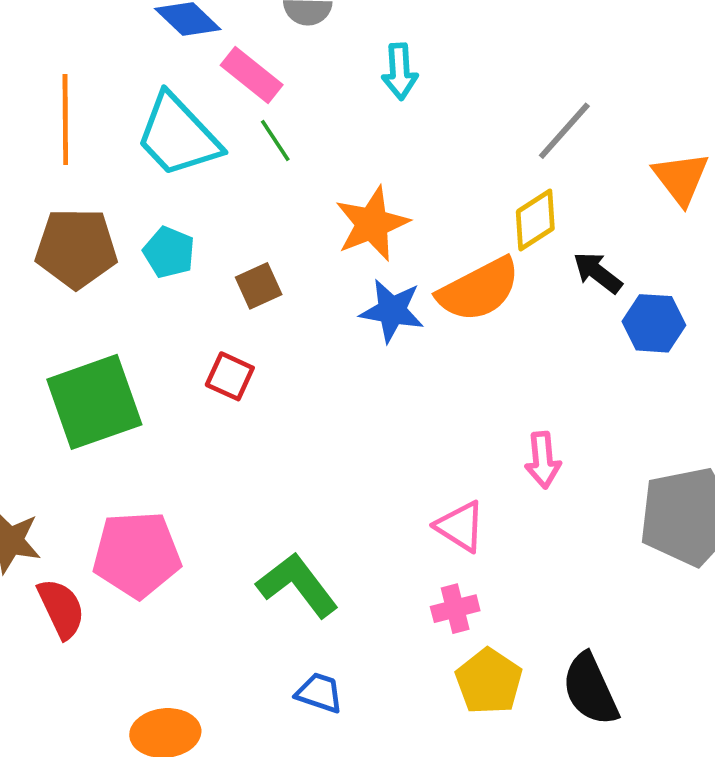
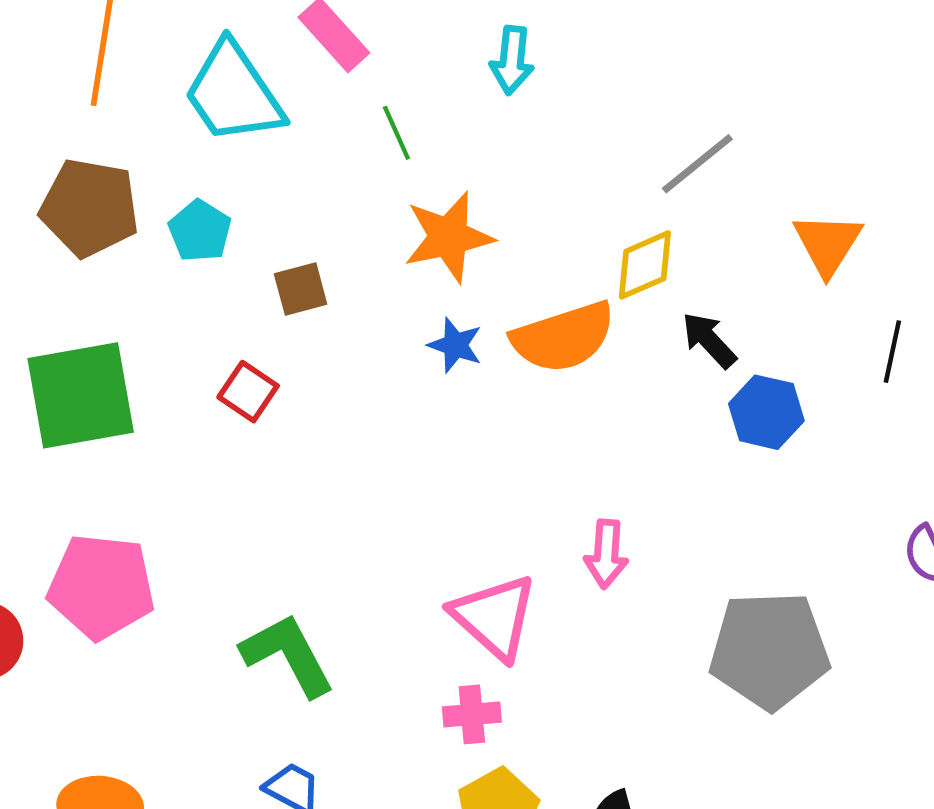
green line: (275, 141) -> (396, 133), moved
blue star: (392, 311) -> (455, 345), size x0.7
pink triangle: (460, 526) -> (494, 617), size x1.4

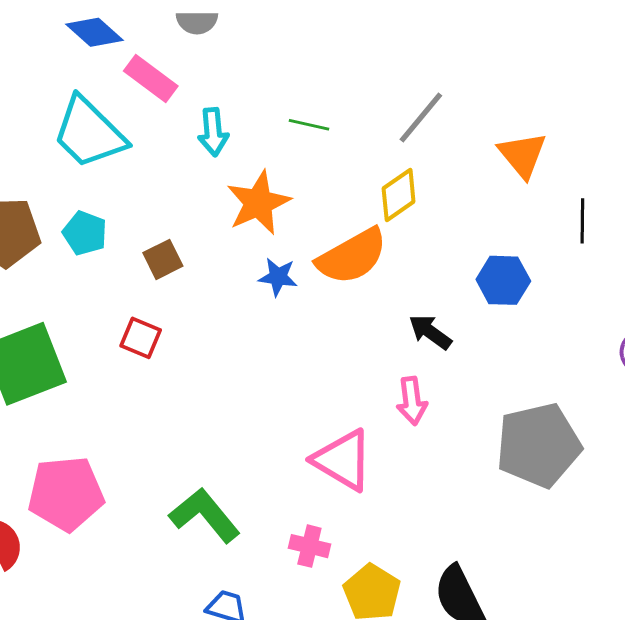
cyan arrow: (512, 60) -> (213, 132), moved
green line: (396, 133) -> (309, 125), moved, turned -42
black arrow: (709, 340) -> (430, 332), moved
pink cross: (472, 714) -> (309, 546), moved, turned 30

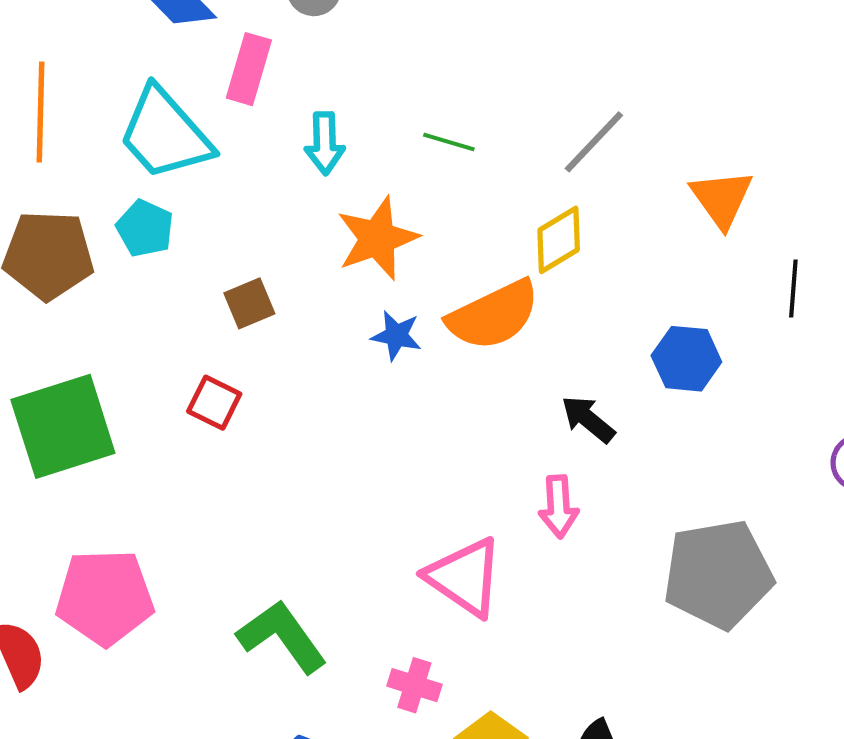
pink rectangle: (151, 78) -> (249, 69), turned 66
cyan pentagon: (85, 233) -> (145, 228), moved

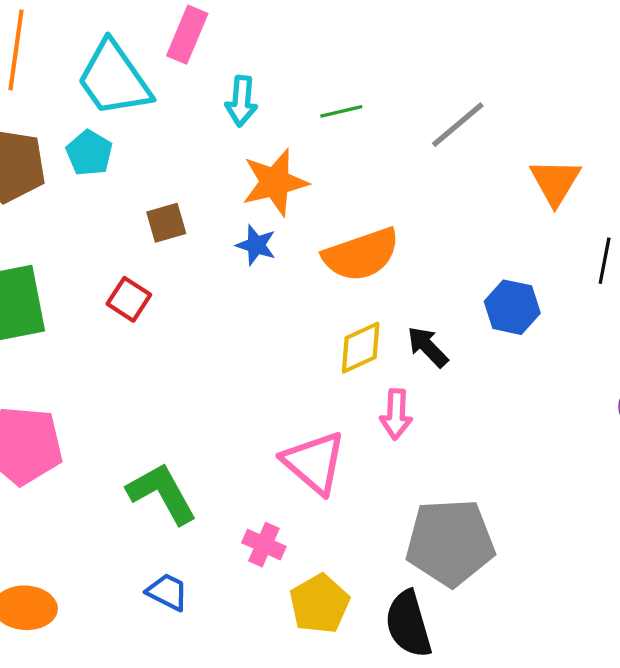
green line: (449, 142) -> (341, 111), turned -36
yellow diamond: (559, 240) -> (361, 348), moved
blue star: (396, 336) -> (256, 245), moved
gray pentagon: (718, 574) -> (450, 543), moved

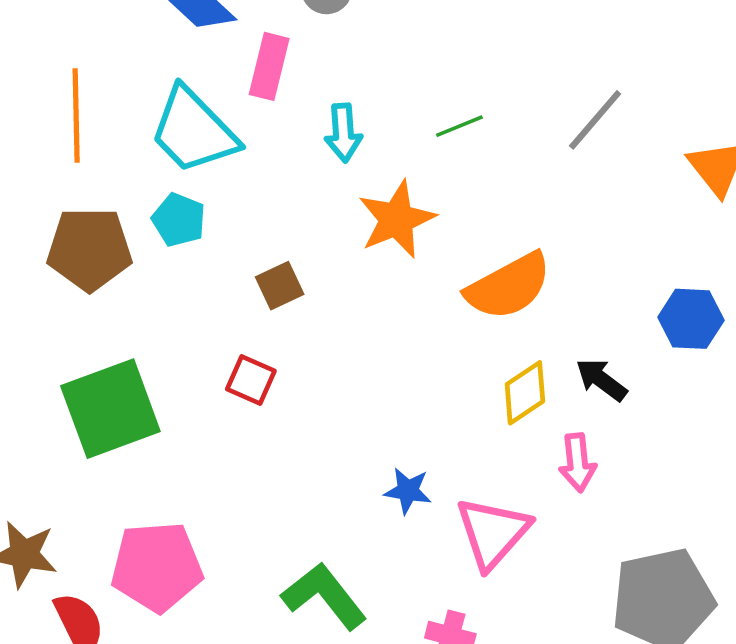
blue star: (256, 245) -> (408, 491), moved
pink triangle: (314, 462) -> (493, 533), turned 40

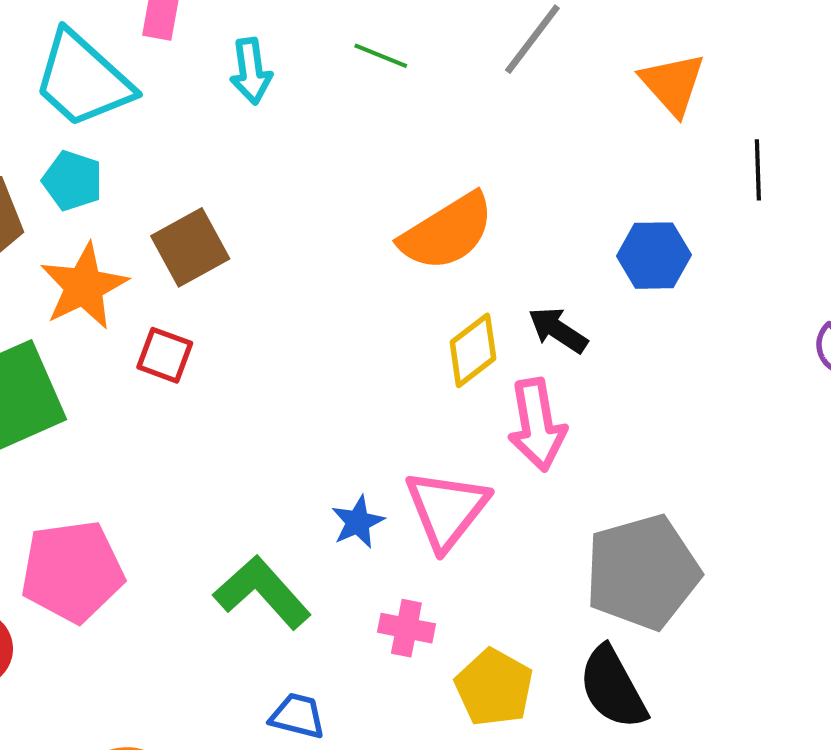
green line: (459, 126) -> (381, 56), turned 48
orange star: (397, 219) -> (84, 286), moved
brown square: (280, 286) -> (190, 247), size x1.4
pink arrow: (578, 463) -> (537, 425), size x1.4
blue star: (408, 491) -> (358, 522), moved, turned -30

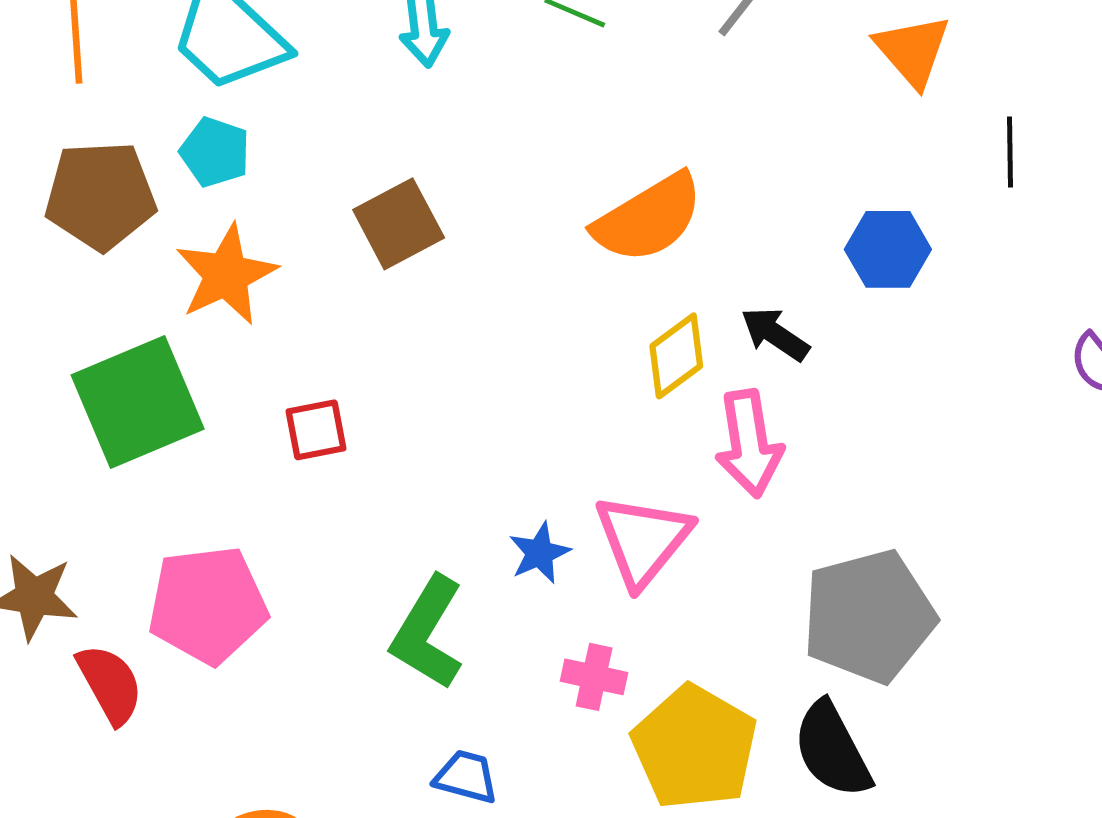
brown square: (190, 247) -> (399, 224), moved
red square: (165, 355) -> (316, 430), moved, turned -32
green L-shape: (262, 592) -> (428, 633), turned -108
yellow pentagon: (494, 688) -> (695, 747), size x1.4

